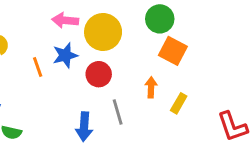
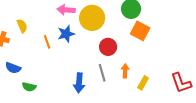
red circle: (99, 74) -> (108, 47), moved
orange arrow: (151, 87) -> (125, 71), moved
yellow rectangle: (179, 103) -> (143, 83), moved

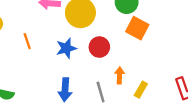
blue star: (66, 34) -> (66, 48), moved
gray line: (102, 73) -> (101, 92), moved

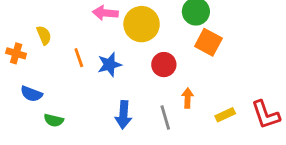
blue star: (66, 48) -> (109, 65), moved
yellow rectangle: (141, 90) -> (225, 115), moved, turned 35

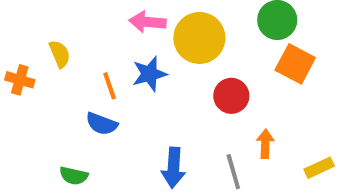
blue star: (109, 65) -> (149, 74), moved
blue semicircle: (31, 94) -> (102, 124), moved

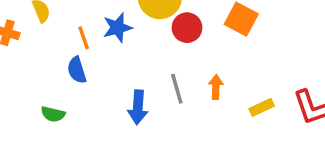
red circle: (231, 96) -> (187, 28), moved
blue semicircle: (102, 124) -> (77, 70), turned 52
gray line: (233, 172) -> (177, 89), moved

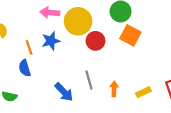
orange arrow: (216, 87) -> (114, 89), moved
blue arrow: (138, 107) -> (64, 92), turned -48

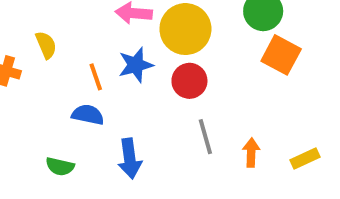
red circle: (96, 41) -> (189, 81), moved
blue semicircle: (25, 68) -> (88, 115), turned 119
blue arrow: (64, 92) -> (130, 159), moved, turned 36

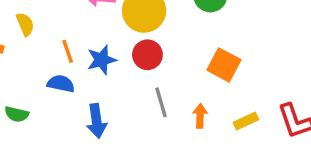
orange square: (281, 55) -> (224, 65), moved
blue star: (136, 65) -> (102, 60), moved
green semicircle: (60, 166) -> (17, 114), moved

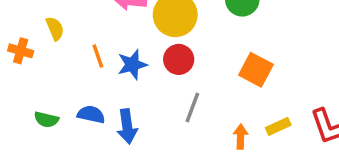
blue semicircle: (61, 84) -> (91, 114), moved
gray line: (161, 102) -> (192, 108), turned 36
orange arrow: (200, 116) -> (241, 137), moved

